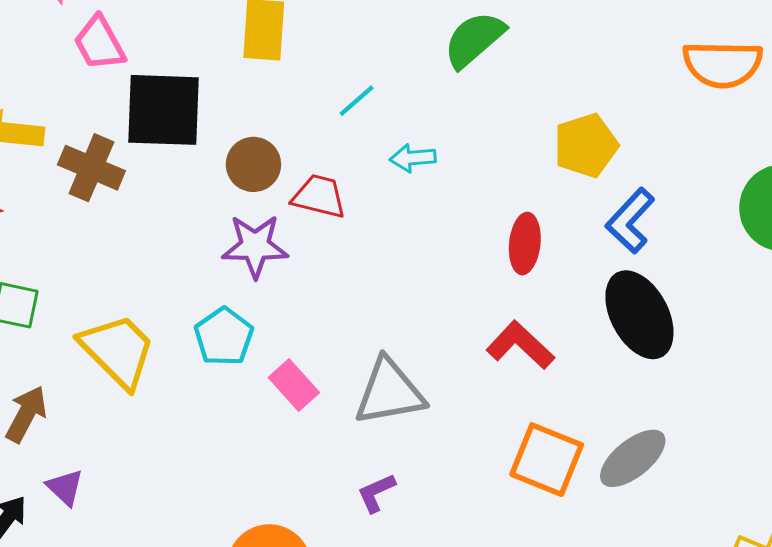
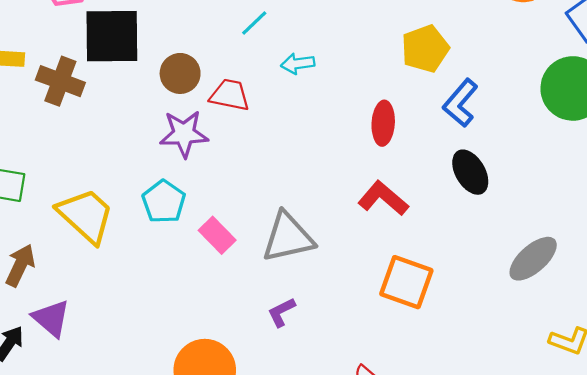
black ellipse: (639, 315) -> (470, 172), size x0.7
gray ellipse: (633, 458) -> (533, 259), moved
purple triangle: (65, 487) -> (51, 318), size x1.4

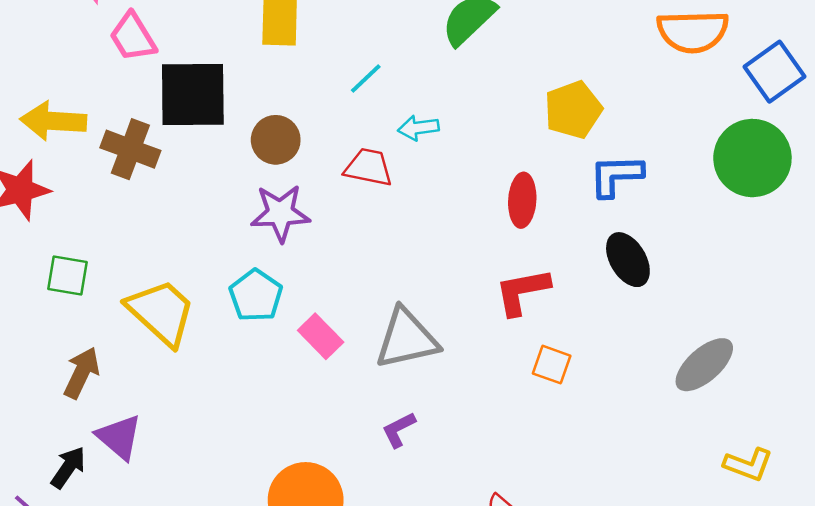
red trapezoid: (230, 95) -> (368, 167), moved
blue L-shape: (460, 103) -> (616, 176), turned 48
red L-shape: (383, 198) -> (522, 292), turned -51
orange square: (406, 282) -> (552, 365), moved, size x0.6

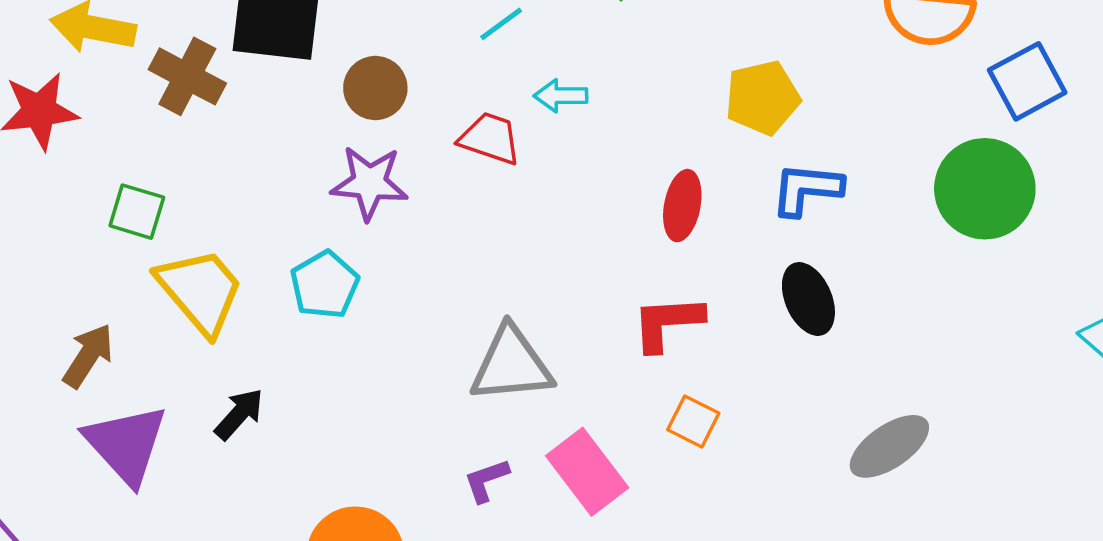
green square: (67, 276) -> (137, 212), moved
pink rectangle: (321, 336) -> (587, 472), moved, size x1.4
purple triangle: (119, 437) -> (126, 444), size x1.4
black arrow: (68, 467) -> (239, 414), moved

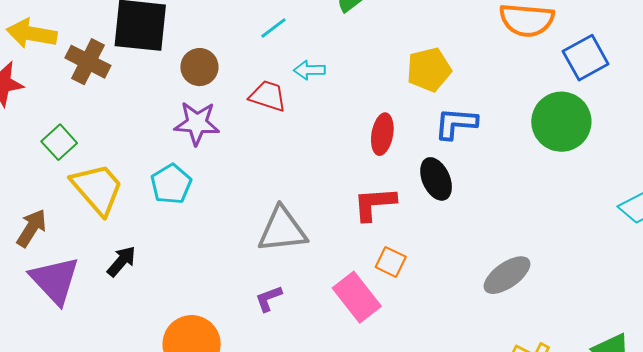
green square: (137, 212) -> (59, 142), turned 32
black ellipse: (808, 299) -> (436, 179), moved
pink rectangle: (587, 472) -> (357, 297), moved

